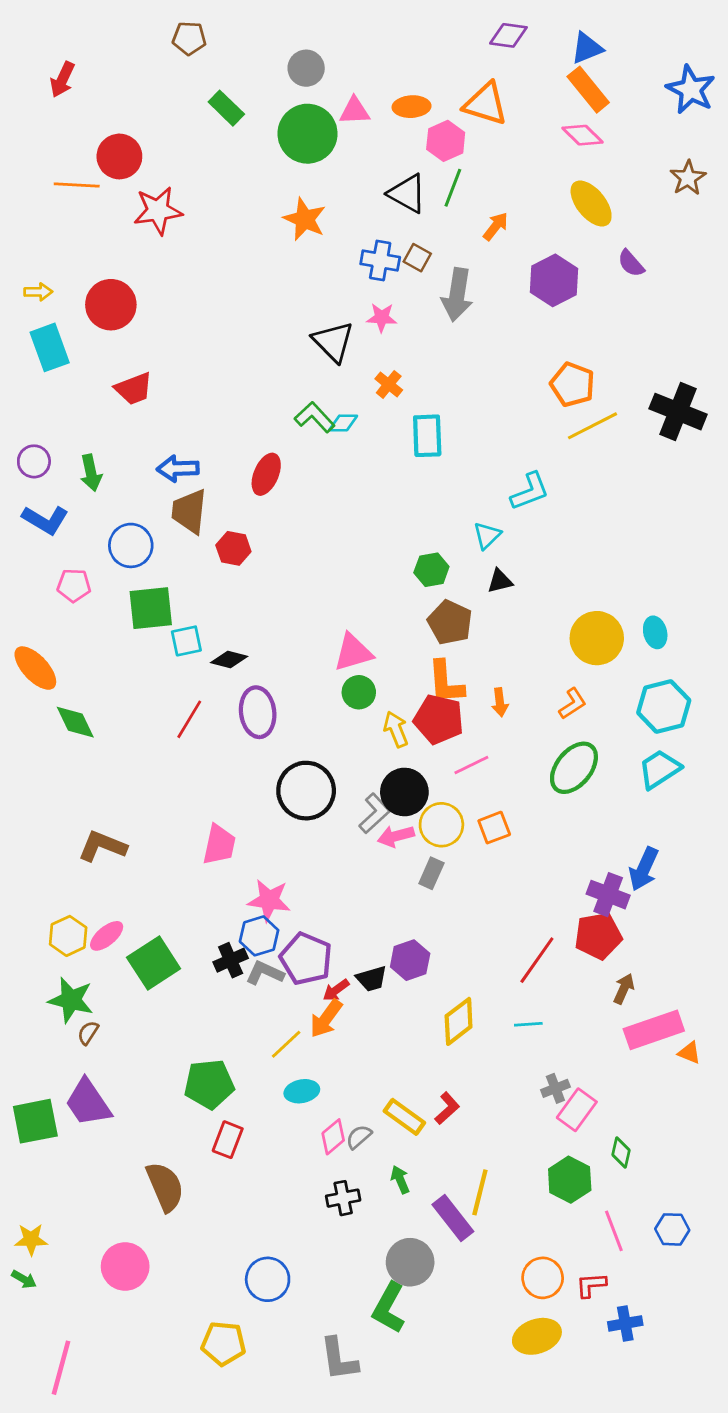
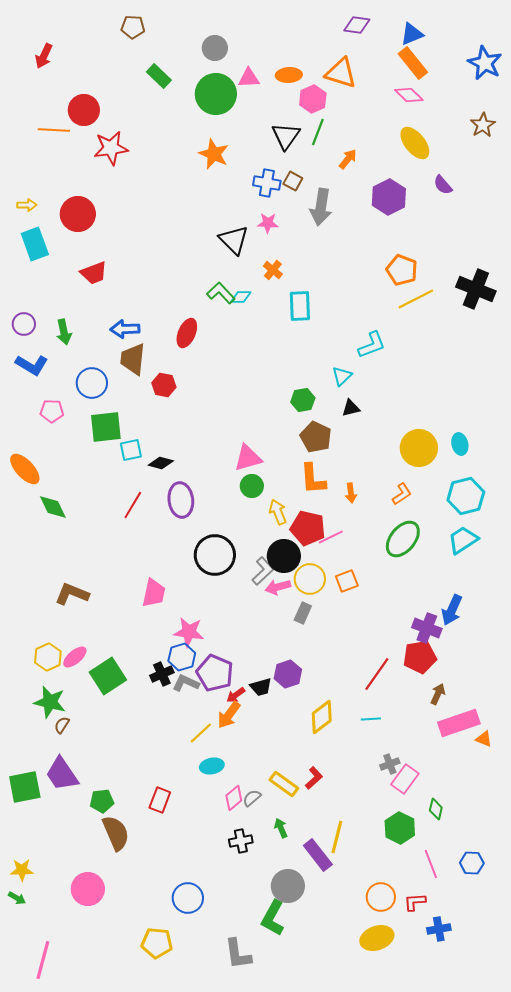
black triangle: (407, 194) -> (286, 136), turned 36
red pentagon: (439, 719) -> (308, 528), moved
green pentagon: (209, 1084) -> (102, 801), moved, size x0.7

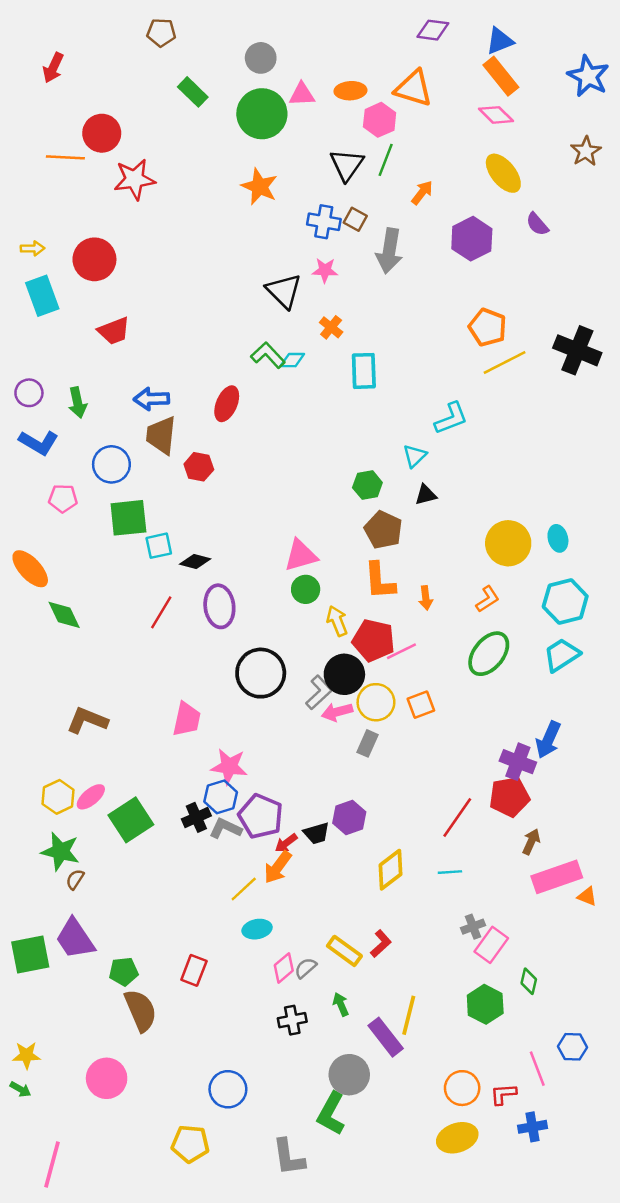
pink line: (431, 864) -> (537, 1069), moved

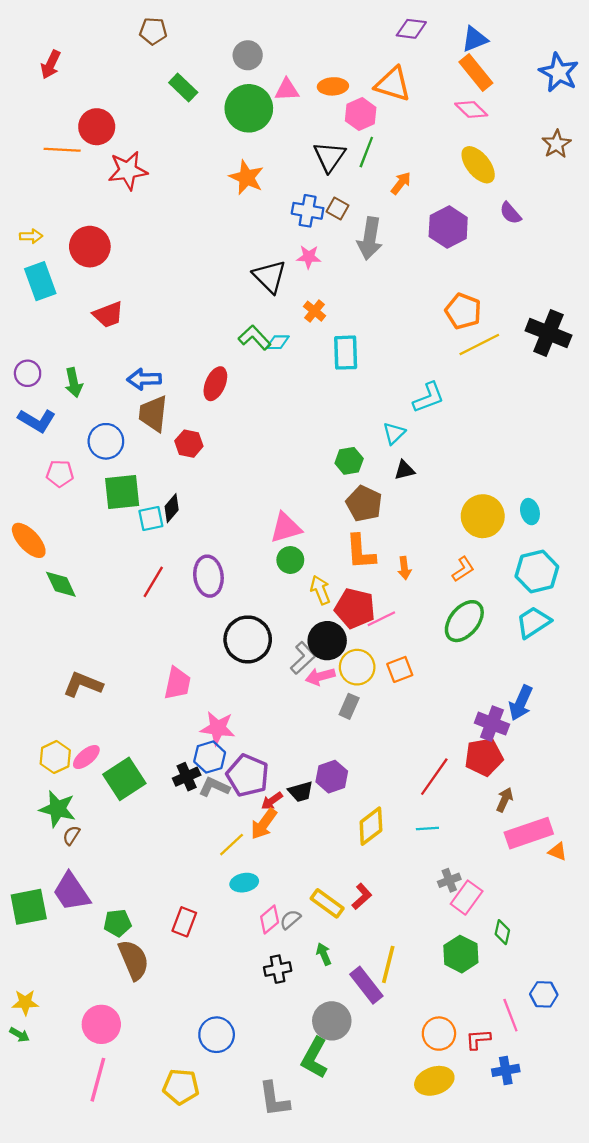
black diamond: (195, 561) -> (172, 508), moved, turned -64
pink line: (52, 1164) -> (98, 1080), moved

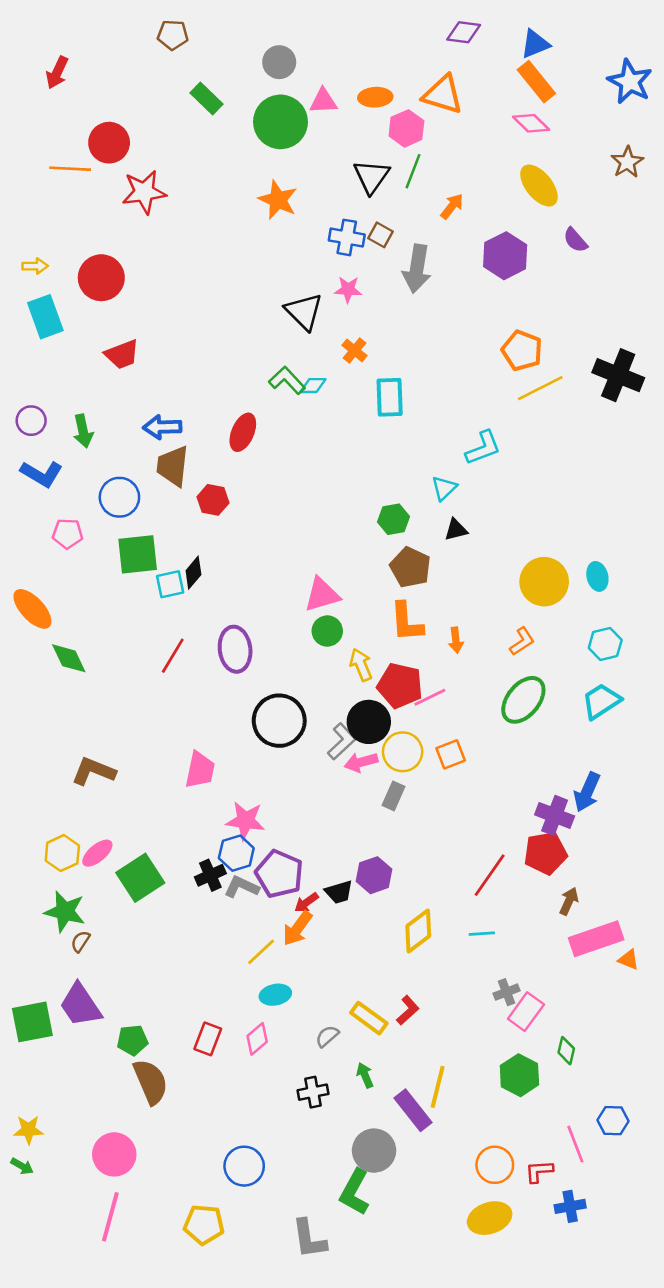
cyan hexagon: (537, 572) -> (605, 644), size x0.7
pink diamond: (270, 919) -> (257, 1039), moved

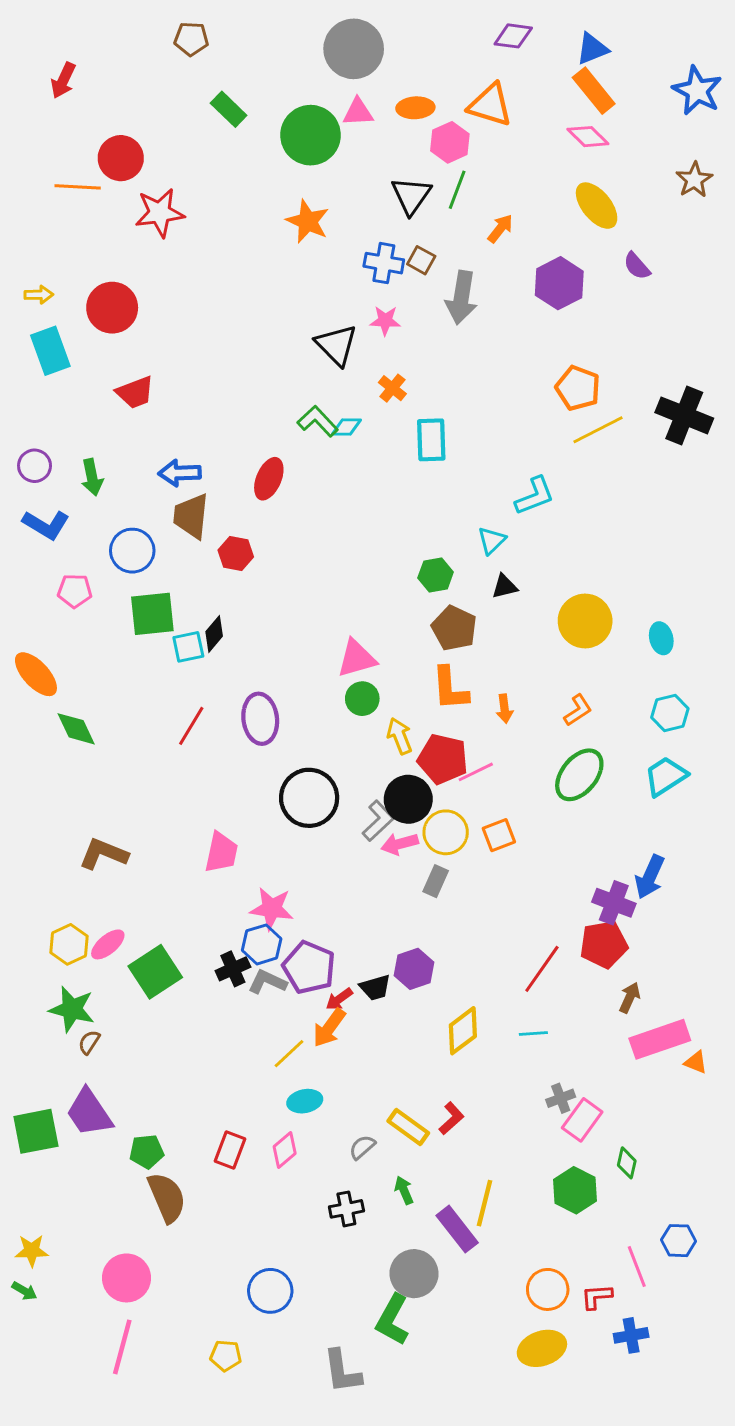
gray circle: (279, 62) -> (354, 49), moved, size x1.6
yellow circle: (544, 582) -> (585, 621), moved
yellow pentagon: (204, 1225) -> (226, 1356), size x0.7

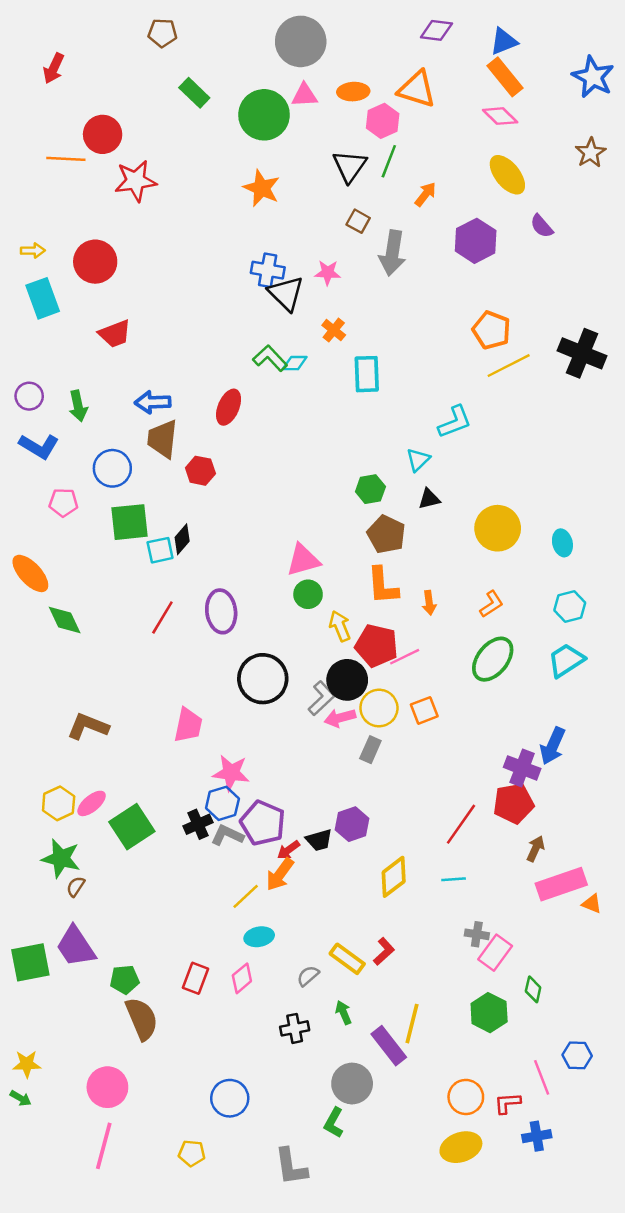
blue cross: (384, 263) -> (268, 270), moved
gray cross: (561, 1098) -> (477, 934), turned 30
green L-shape: (392, 1320) -> (334, 1123), size x0.7

